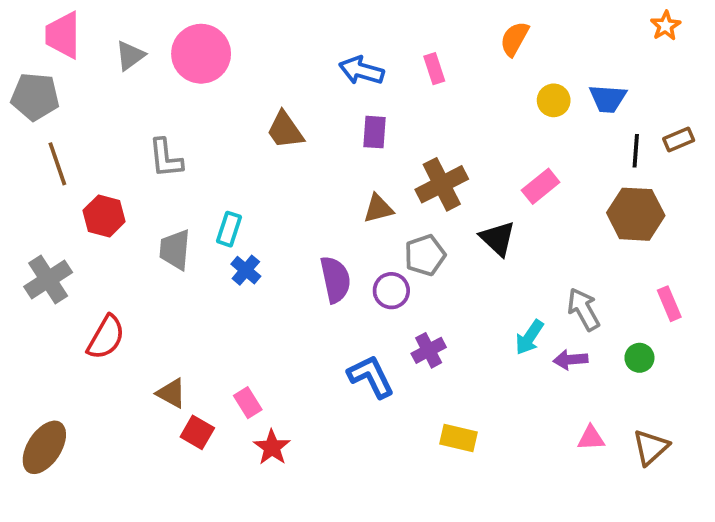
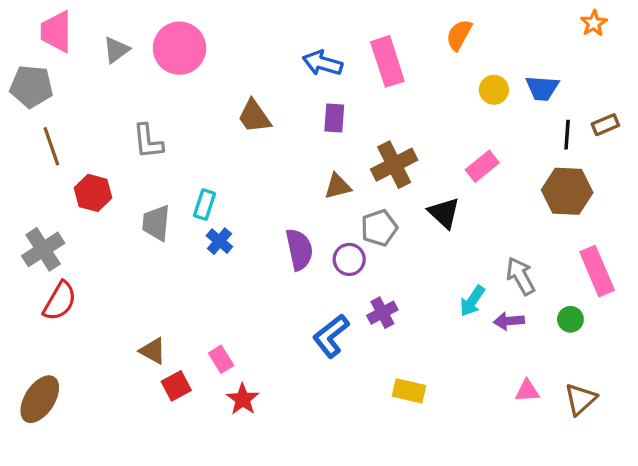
pink rectangle: (434, 69) -> (387, 61), size x1.8
pink rectangle: (669, 304) -> (597, 271), size x1.6
red semicircle: (106, 337) -> (60, 301), moved
blue L-shape: (371, 376) -> (331, 336), turned -102
red square: (197, 432) -> (176, 386), turned 32

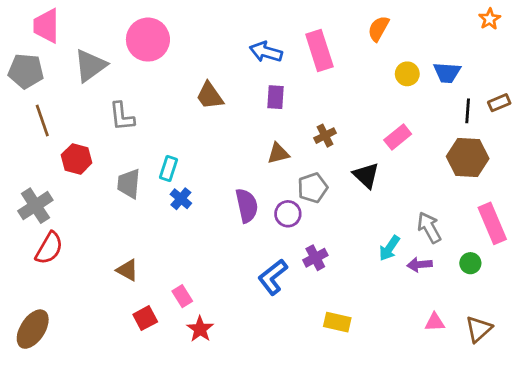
gray triangle: (116, 50) -> (90, 66), moved, size x1.5
brown cross: (394, 165) -> (325, 136), size x0.6
brown triangle: (153, 351) -> (127, 270), moved

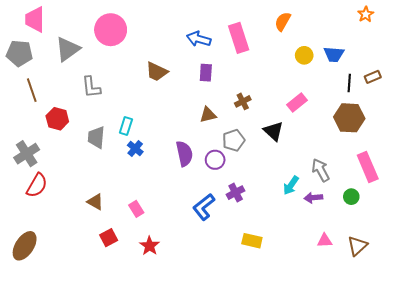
brown trapezoid: (210, 96) -> (157, 72), turned -30
pink rectangle: (182, 296) -> (136, 209), moved

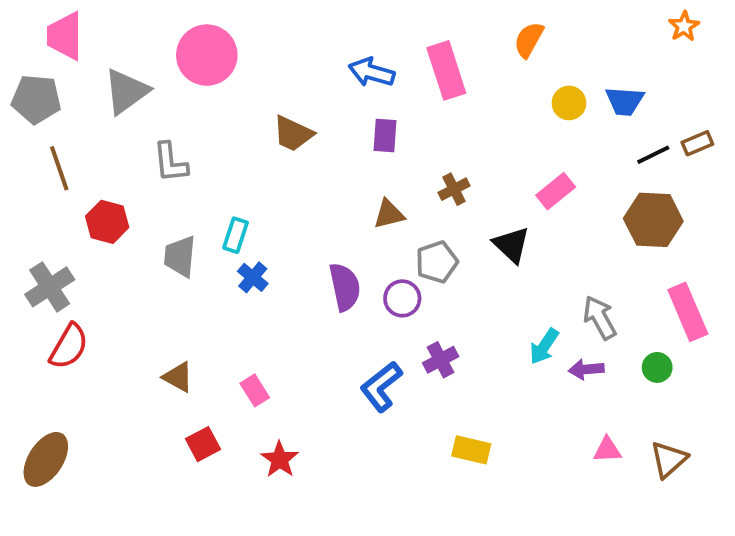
black line: (349, 83) -> (653, 155), turned 60

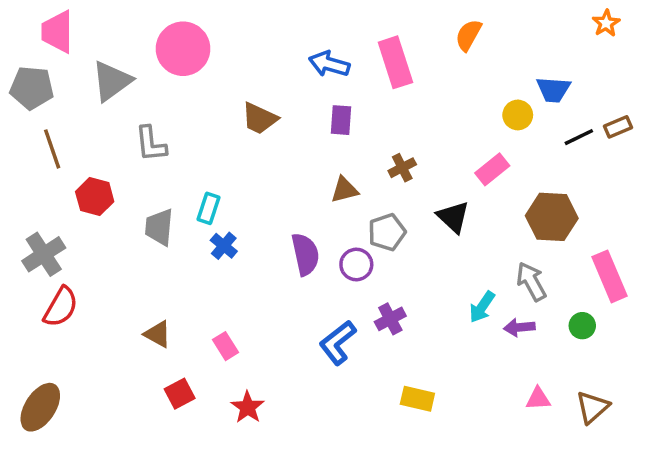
yellow circle: (569, 103) -> (518, 115), moved
brown hexagon: (653, 220) -> (552, 217), moved

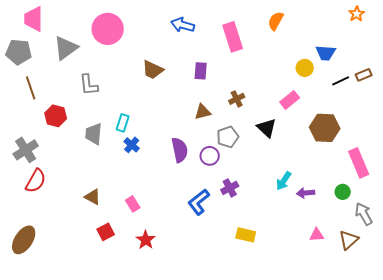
blue arrow: (329, 64) -> (183, 25), moved
gray arrow: (531, 281) -> (364, 214), moved

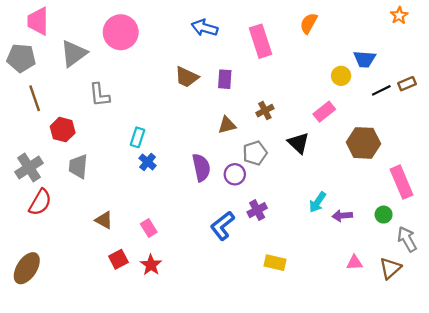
brown trapezoid: (153, 70) -> (187, 77), moved
gray trapezoid: (94, 134) -> (78, 166), moved
red star: (146, 240) -> (151, 265), moved

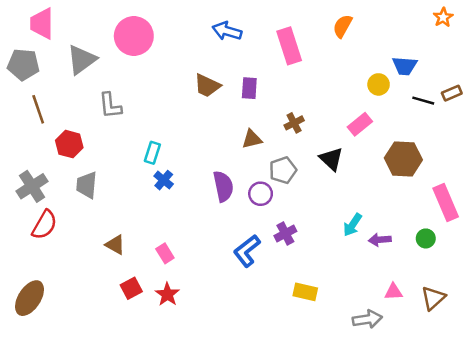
black line: (381, 90) -> (423, 101), turned 42
gray arrow: (407, 239) -> (367, 319), moved, turned 110

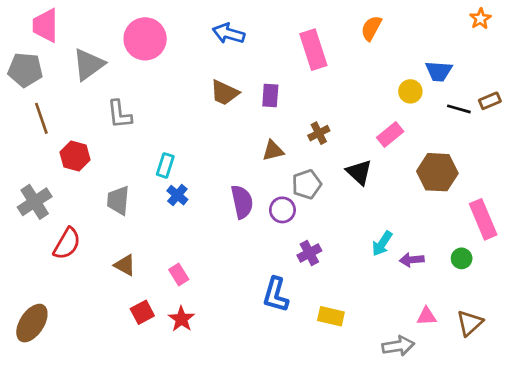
blue arrow: (227, 31) -> (229, 33), moved
gray trapezoid: (87, 185) -> (118, 200), moved
red semicircle: (44, 225) -> (67, 244), moved
blue L-shape: (247, 251) -> (276, 295), moved, turned -36

